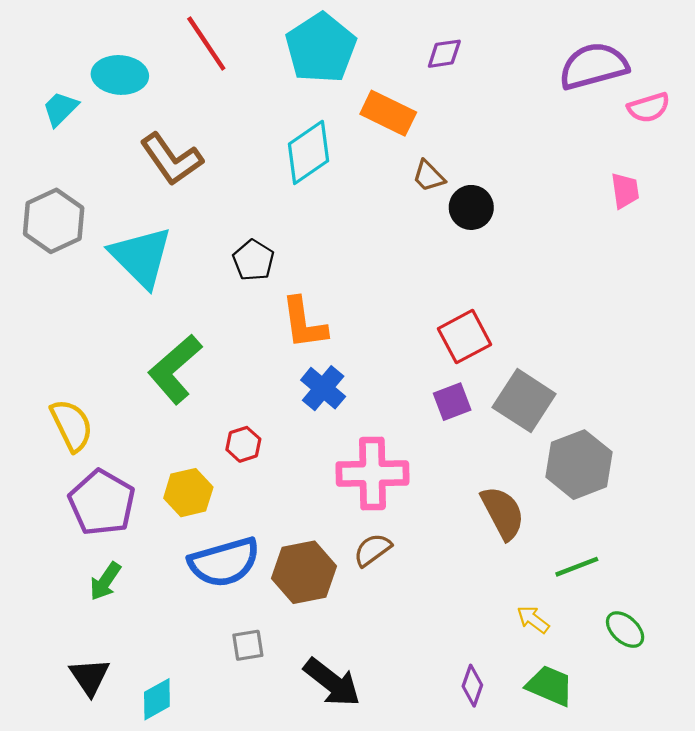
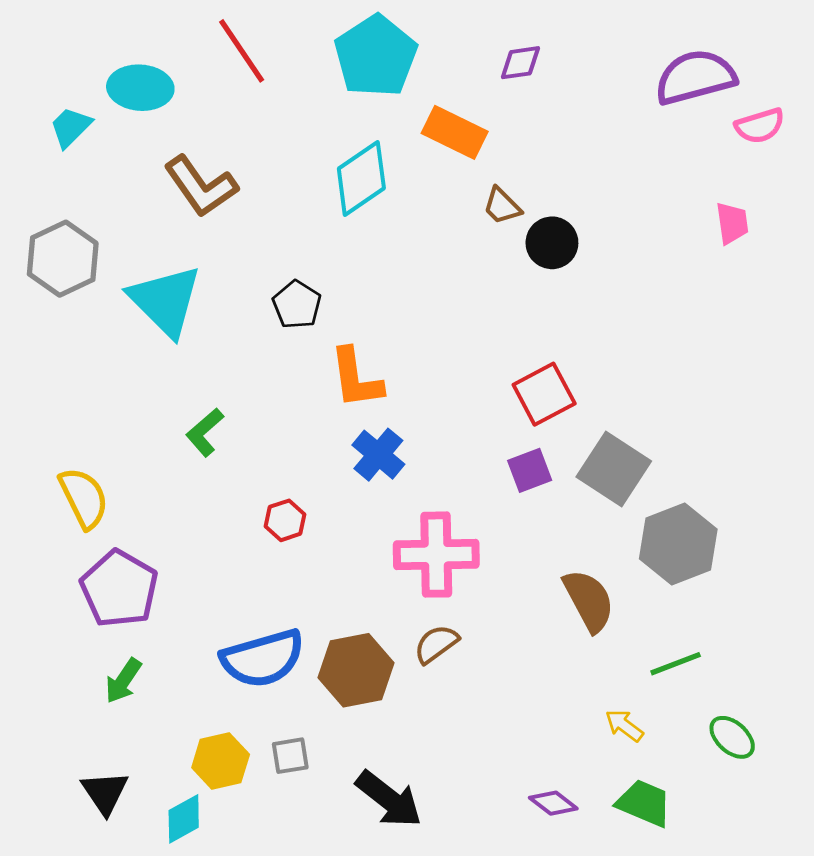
green L-shape: (175, 369) -> (205, 432), size x0.6
yellow hexagon: (188, 493) -> (221, 761), moved
purple diamond: (472, 686) -> (553, 803), turned -72

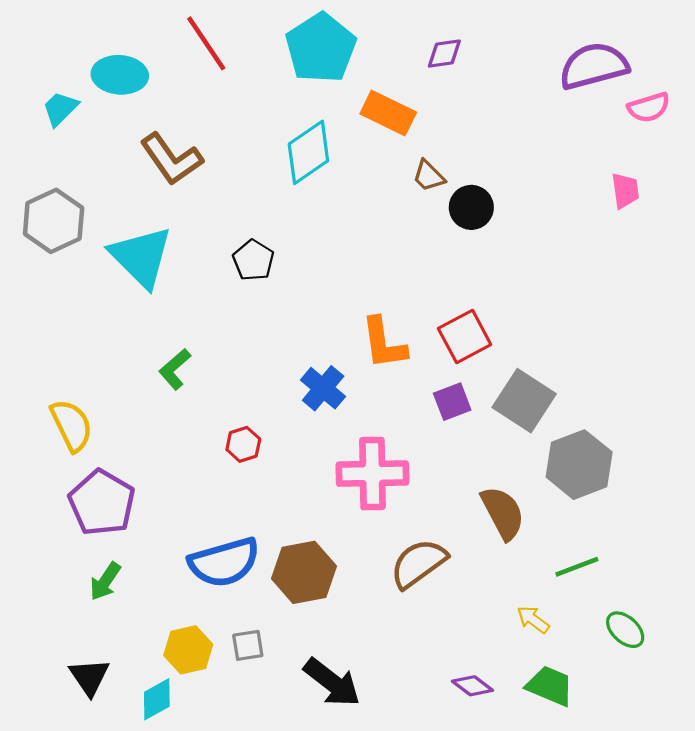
orange L-shape: (356, 378) -> (384, 343), moved
brown semicircle: (436, 644) -> (419, 563), moved, size x1.5

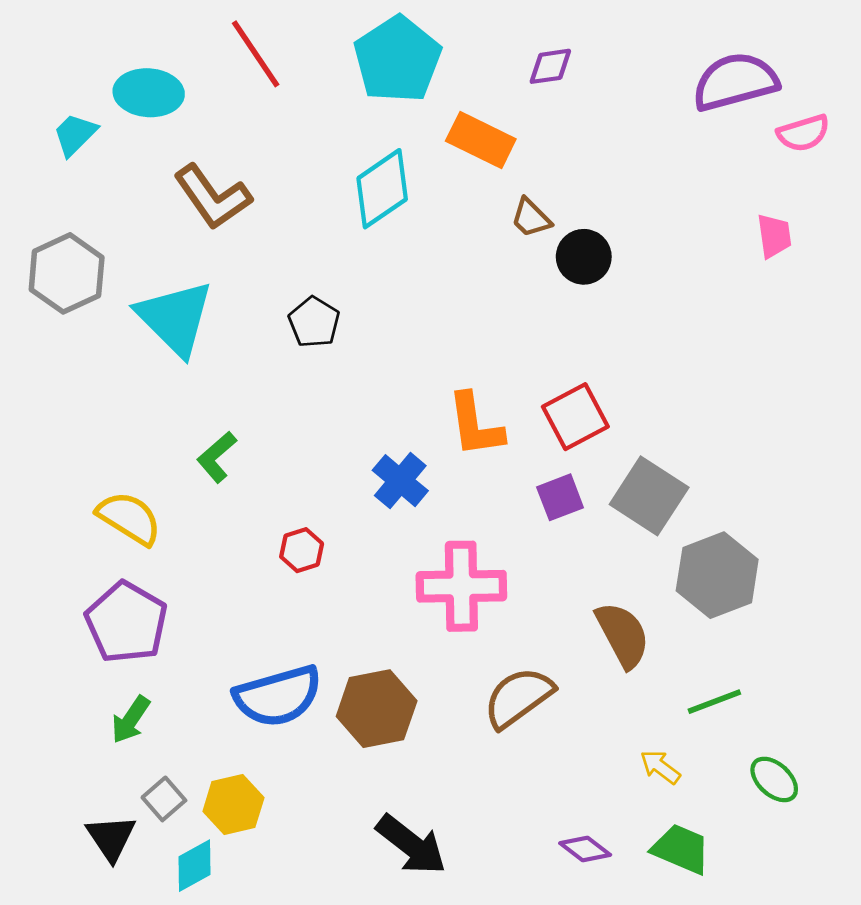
yellow semicircle: (71, 425) -> (129, 518), moved, turned -32
gray square: (248, 645) -> (164, 799), moved, turned -32

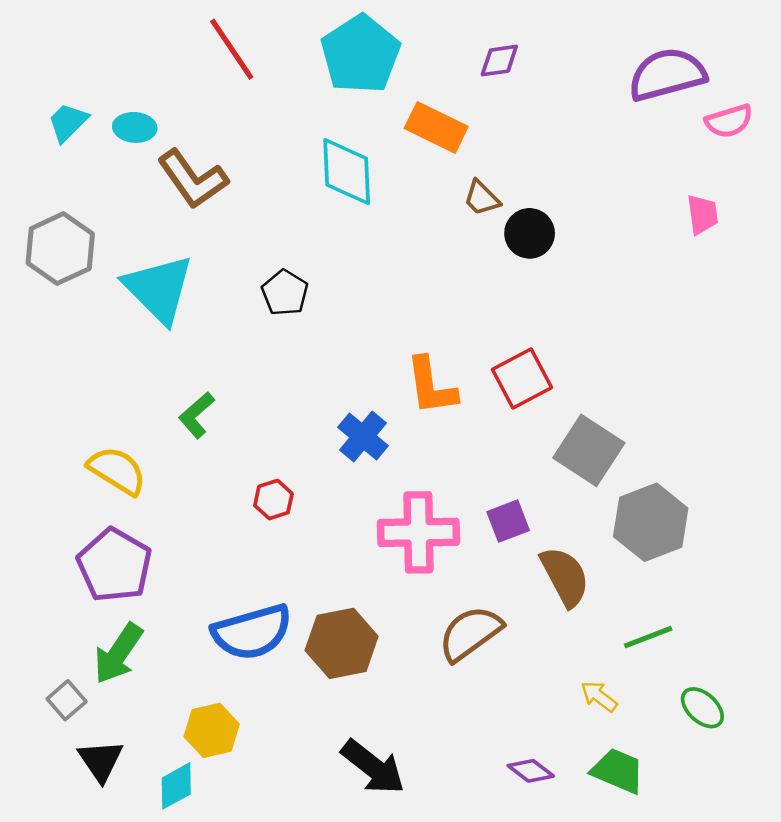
cyan ellipse: (149, 93) -> (135, 127), moved, size x0.7
cyan diamond: (382, 189) -> (347, 172), turned -58
purple square: (560, 497) -> (508, 521), moved
green arrow: (131, 720) -> (118, 653), size x1.4
gray square: (164, 799) -> (67, 700), moved

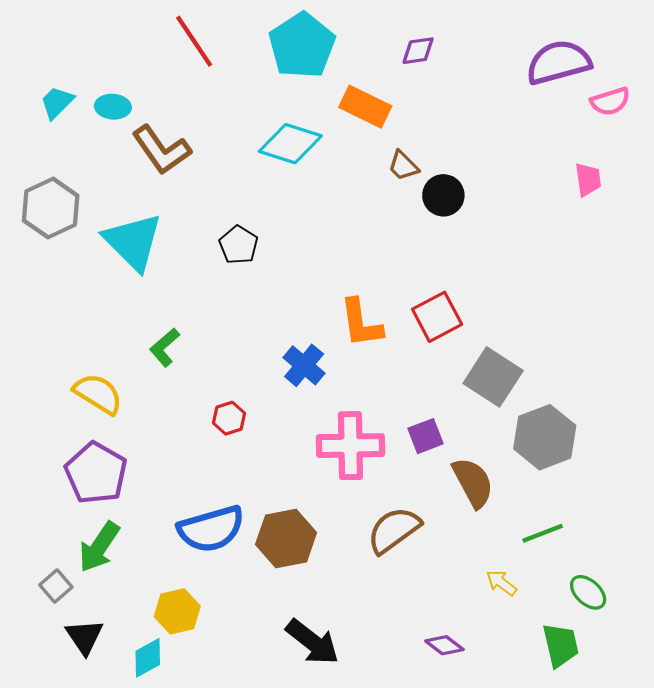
cyan diamond: (347, 172) -> (290, 144), turned -70
green trapezoid: (618, 771) -> (561, 645), moved, turned 54

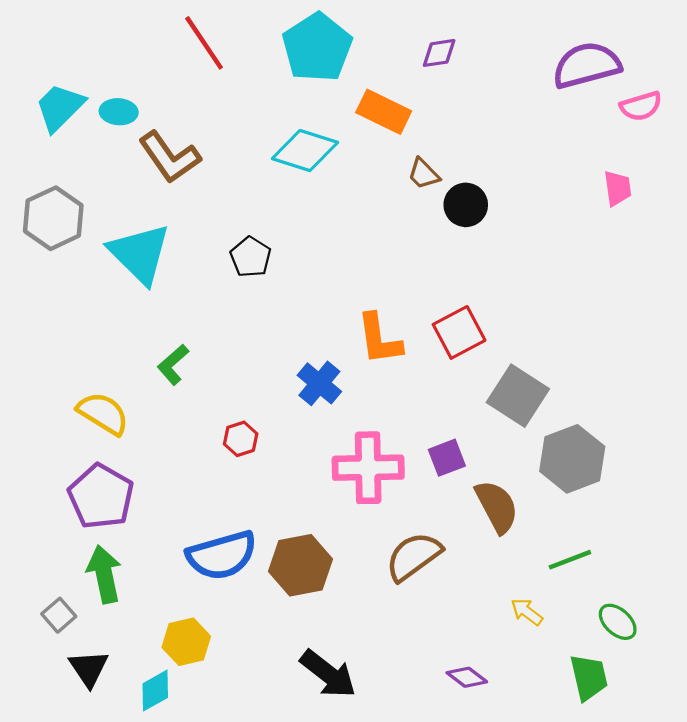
cyan trapezoid: (57, 102) -> (60, 107), size x1.4
green arrow: (99, 547) -> (104, 574), turned 134

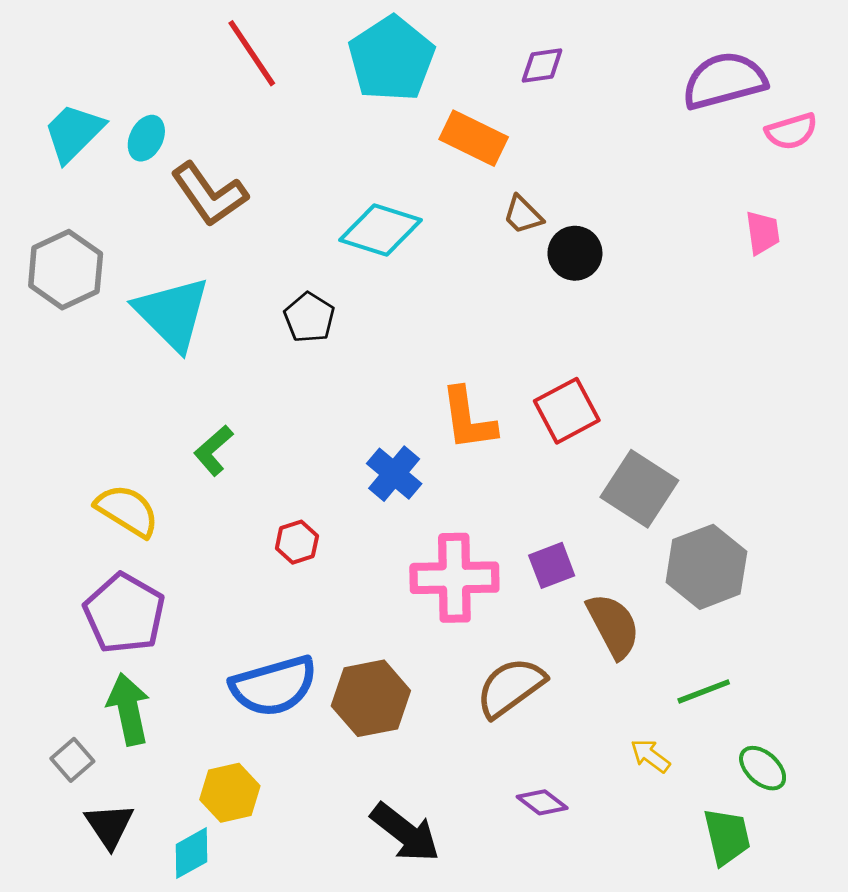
cyan ellipse: (119, 112) -> (146, 138), turned -68
cyan diamond: (305, 151) -> (380, 230), moved
purple diamond: (467, 677) -> (542, 802), moved

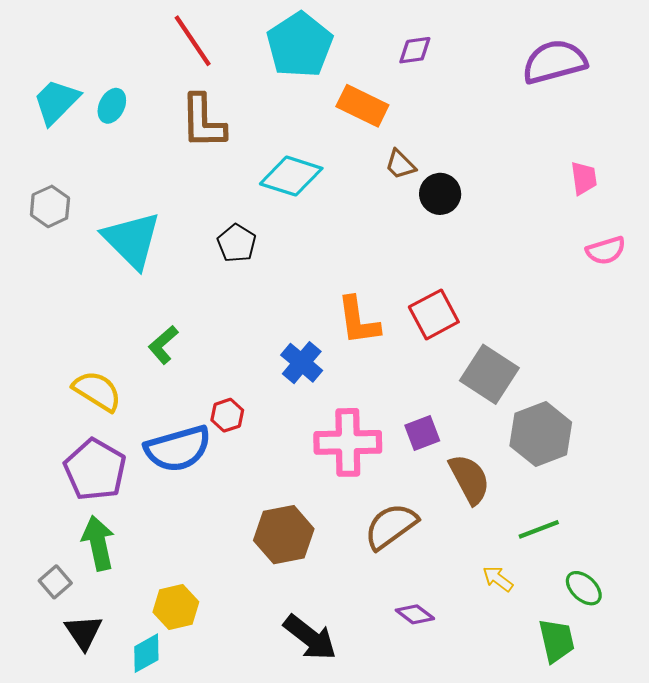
pink semicircle: (791, 131) -> (606, 250), moved
brown L-shape: (209, 194) -> (203, 121), moved, turned 34
gray hexagon: (66, 270) -> (50, 206), size x0.7
blue semicircle: (274, 686) -> (178, 449), moved

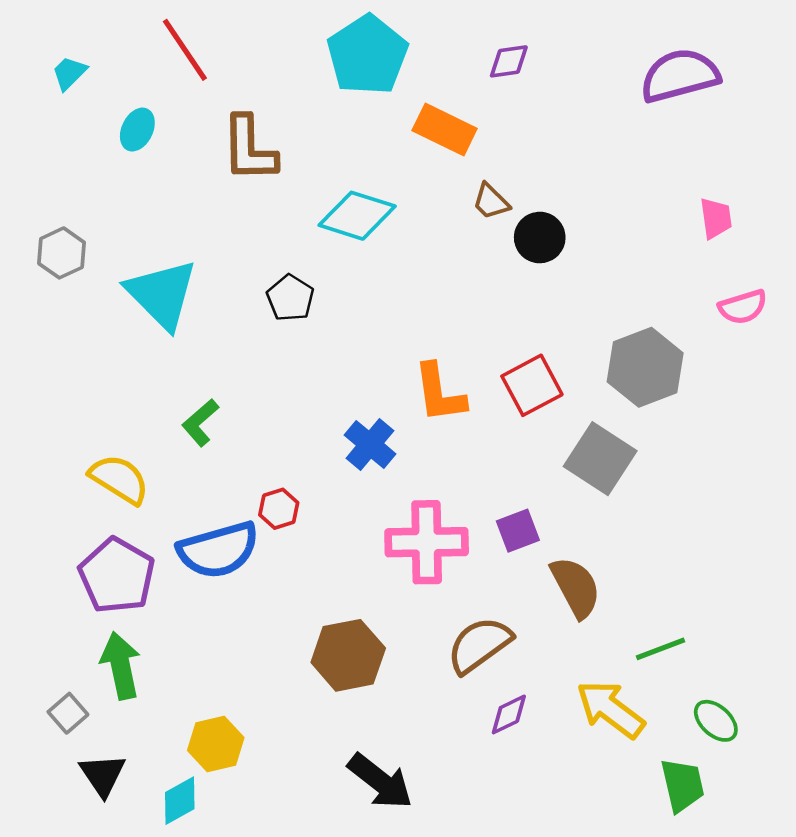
red line: (193, 41) -> (185, 50), moved
cyan trapezoid: (56, 102) -> (69, 73), moved, size x0.6
gray hexagon: (541, 434) -> (645, 367), moved
yellow arrow: (498, 579) -> (610, 709), size x1.8
purple diamond: (415, 614) -> (509, 714), moved, turned -63

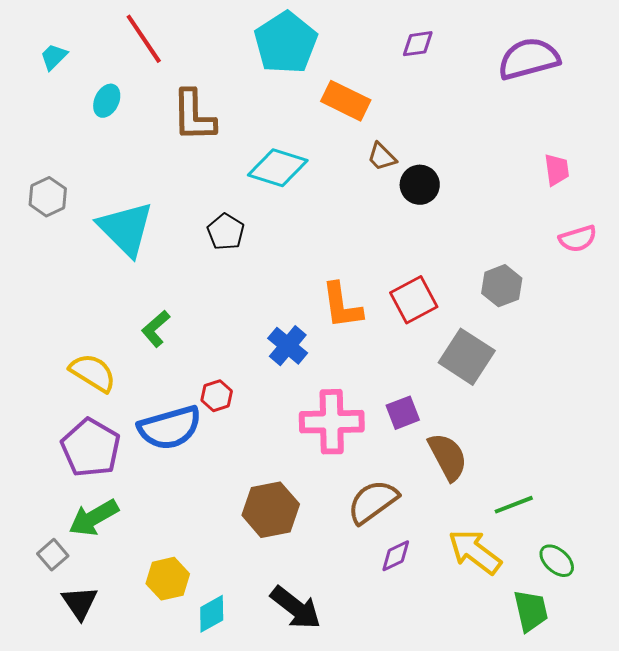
purple diamond: (509, 61) -> (418, 44), moved
gray hexagon: (645, 367) -> (502, 286), size x0.7
green arrow: (121, 666) -> (94, 518), turned -108
cyan diamond: (180, 801) -> (212, 614), moved

